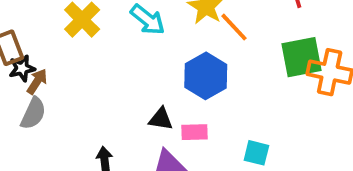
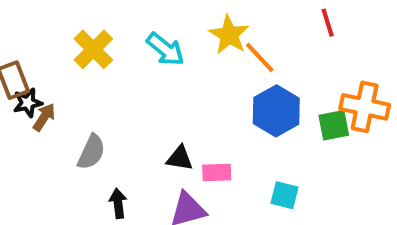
green square: (301, 57) -> (334, 125), moved, size x0.7
blue hexagon: (206, 76) -> (276, 111), moved
gray semicircle: (33, 113) -> (91, 152), moved

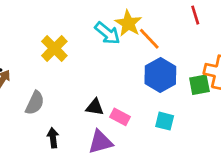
yellow cross: (93, 49) -> (54, 48), moved
cyan arrow: (165, 49) -> (107, 33), moved
pink rectangle: (217, 173) -> (120, 117), turned 30
cyan square: (284, 195) -> (165, 121), moved

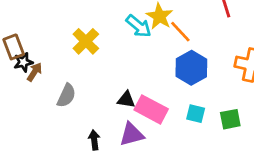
green square: (199, 85) -> (230, 119), moved
pink rectangle: (120, 117) -> (151, 109), size x1.6
black arrow: (53, 138) -> (94, 140), moved

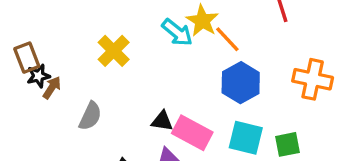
cyan square: (196, 114) -> (246, 138), size x1.5

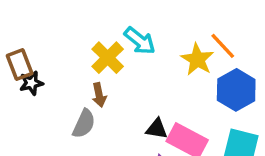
yellow star: (202, 21) -> (197, 59), moved
cyan arrow: (177, 32) -> (140, 41), moved
brown arrow: (52, 88) -> (99, 95), moved, turned 135

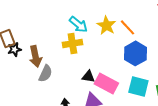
yellow cross: (108, 58) -> (72, 43), moved, turned 36
yellow star: (197, 59) -> (106, 25), moved
brown arrow: (99, 95) -> (35, 56), moved, size x1.5

